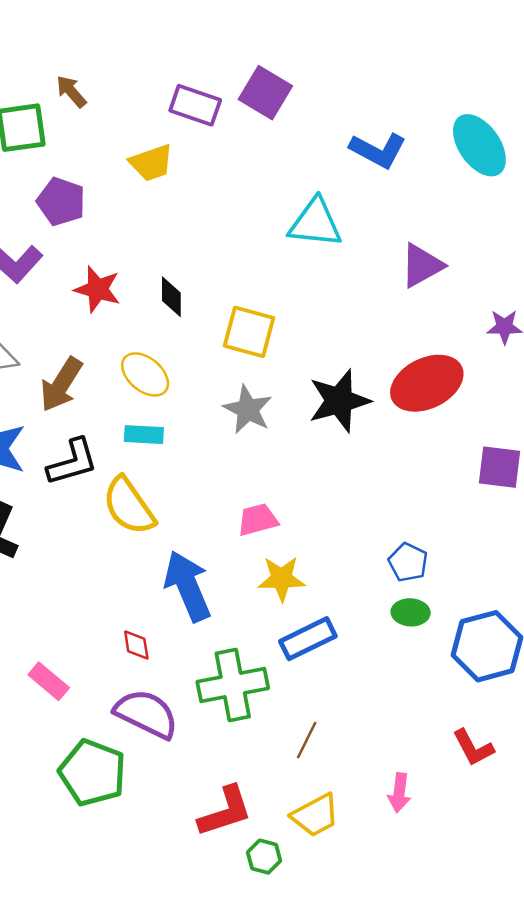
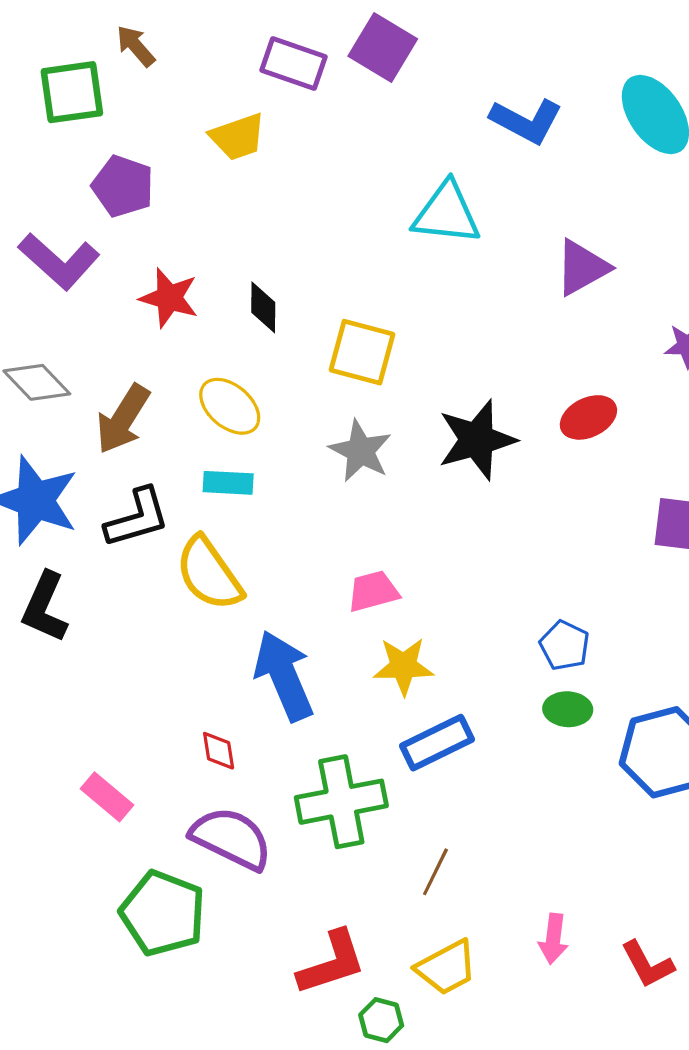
red ellipse: (427, 383) -> (588, 417), size x0.6
red L-shape: (473, 748) -> (647, 964), moved

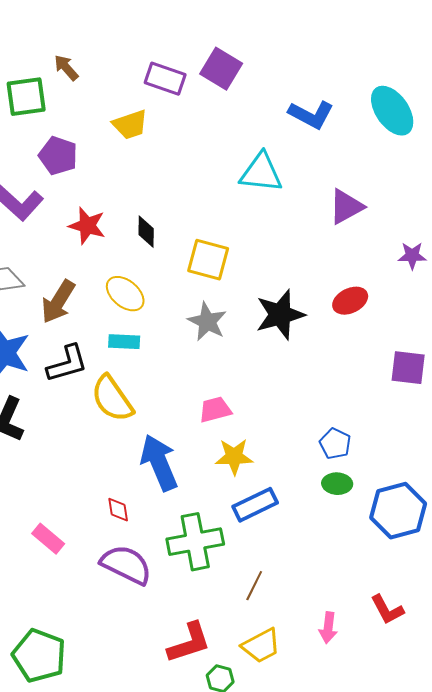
green pentagon: (163, 913) -> (39, 656), moved
red L-shape: (647, 964) -> (387, 610), moved

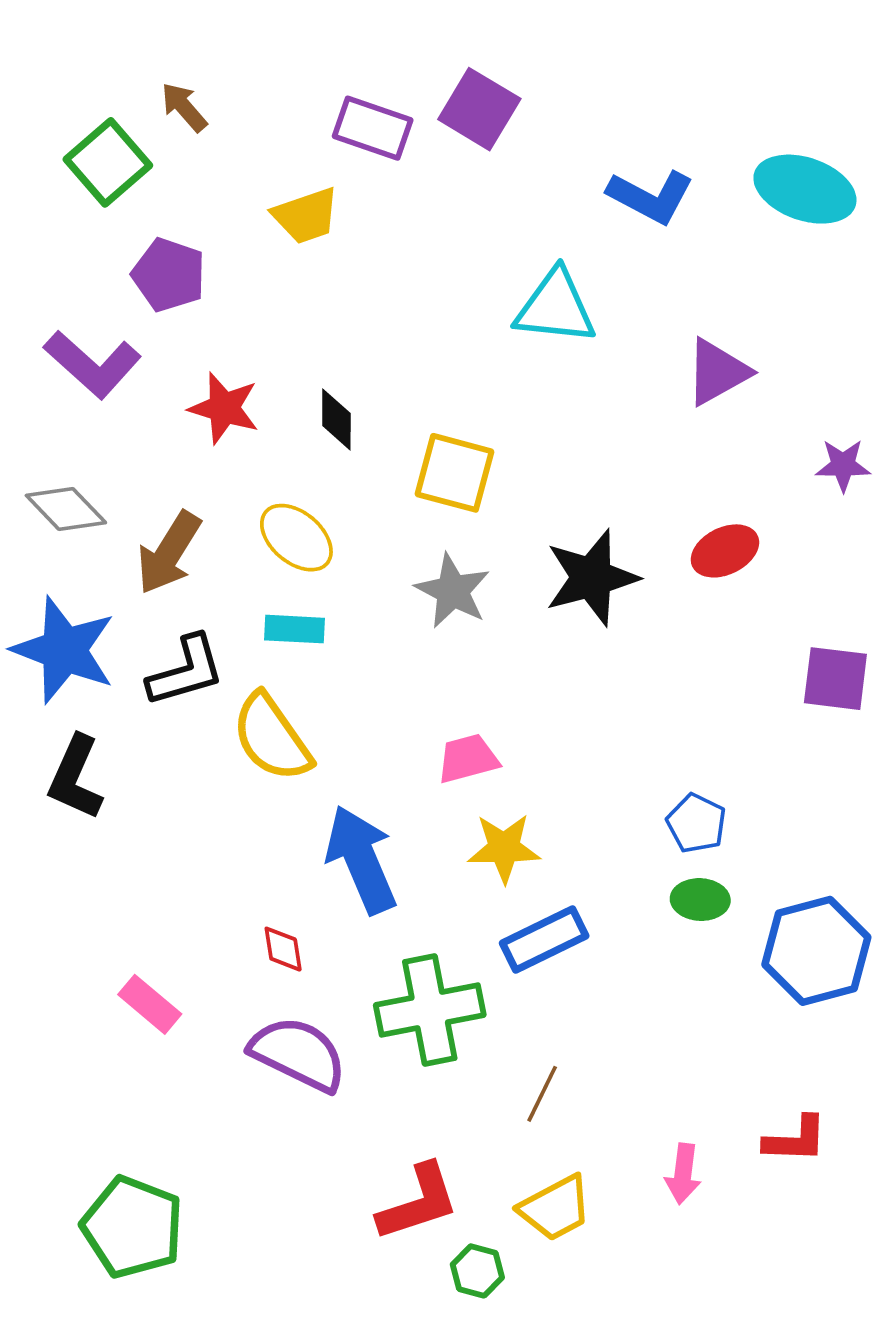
green square: (26, 97) -> (108, 162), turned -33
cyan ellipse: (392, 111) -> (805, 189), turned -36
red L-shape: (387, 610) -> (795, 1140), turned -60

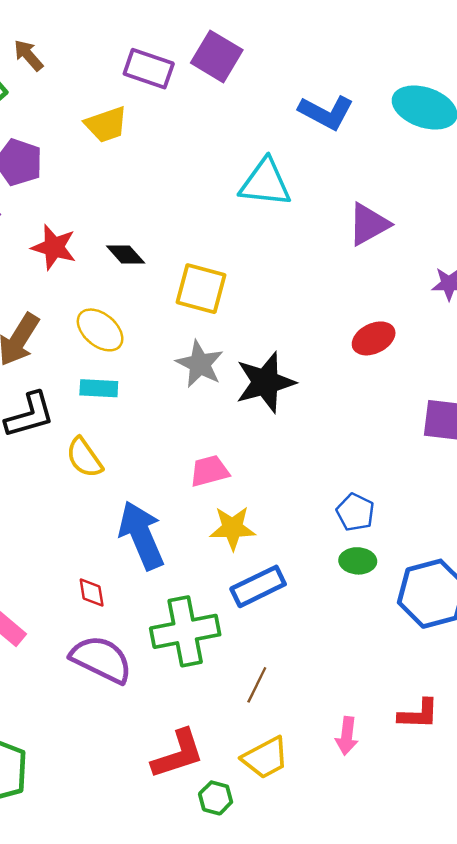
black diamond: (336, 420) -> (126, 255), turned -42
black star: (592, 578) -> (265, 382), moved
yellow semicircle: (272, 738) -> (84, 458), size x0.7

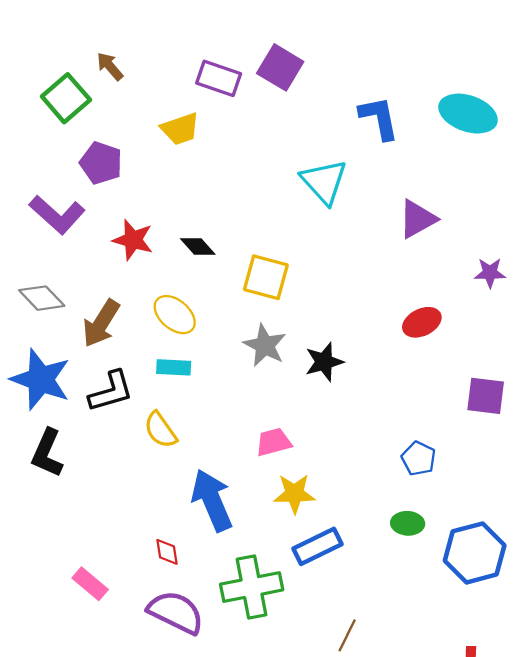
blue L-shape: (326, 112) -> (379, 118), turned -129
cyan triangle: (265, 183) -> (324, 182), turned 42
black star: (265, 382) -> (324, 362), size x0.7
blue pentagon: (355, 512) -> (419, 458), moved
brown line: (257, 685) -> (347, 635), moved

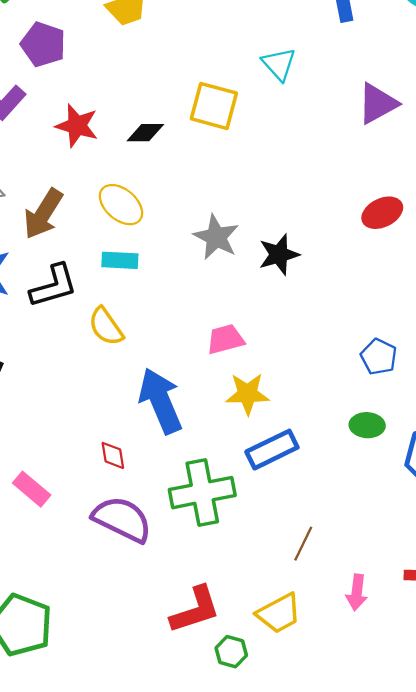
cyan triangle: (324, 182) -> (279, 64), size x0.7
black diamond: (198, 246) -> (145, 133), turned -48
yellow square: (266, 277) -> (214, 106), moved

